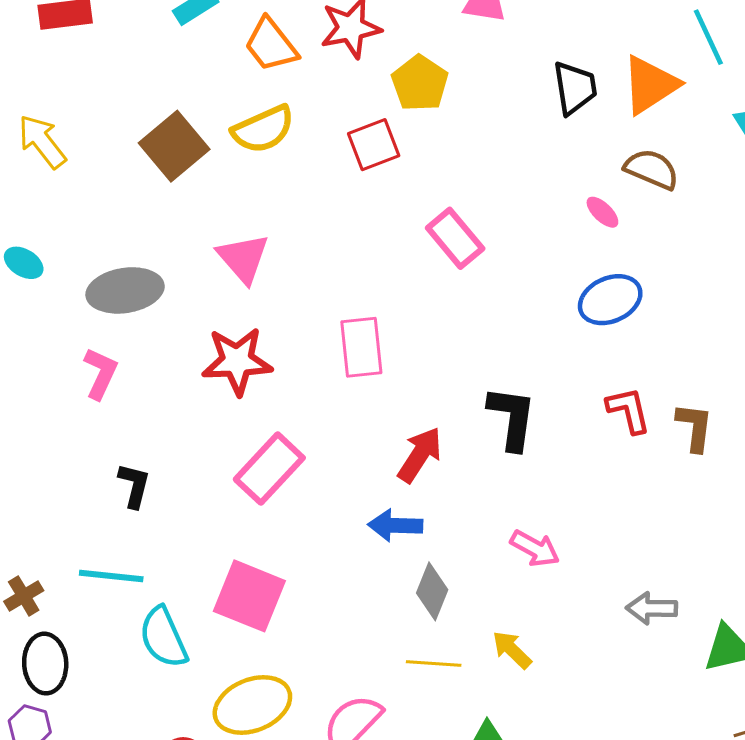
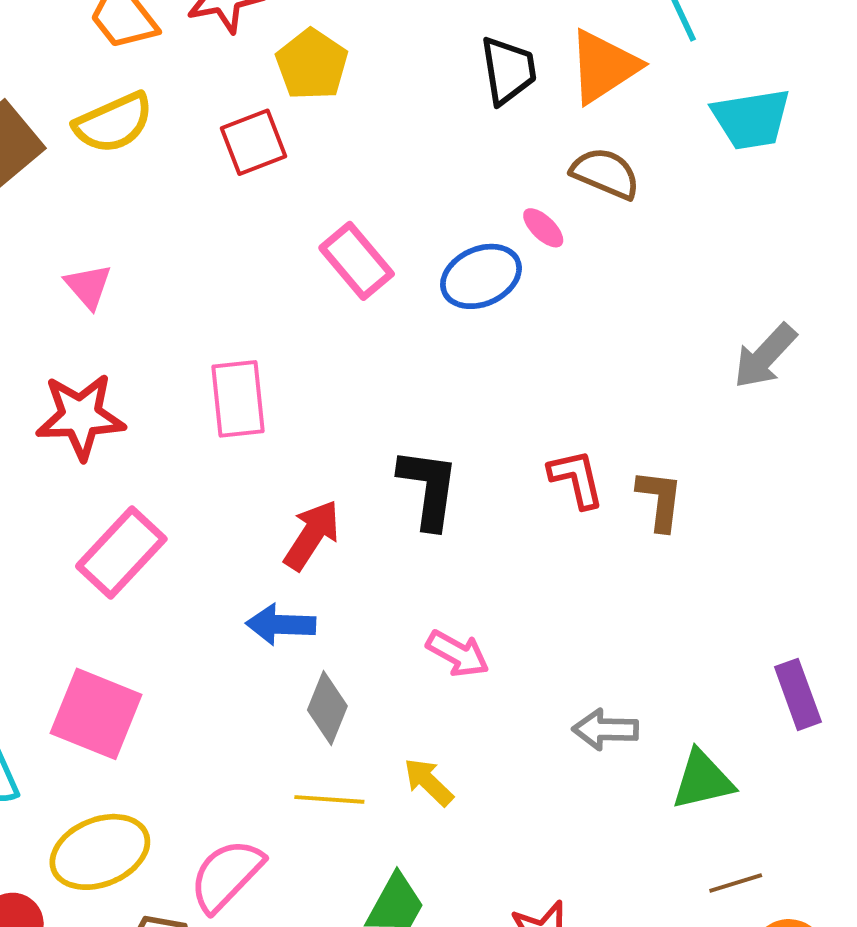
pink triangle: (243, 258) -> (88, 286), size x0.7
blue ellipse: (610, 300) -> (481, 276), moved

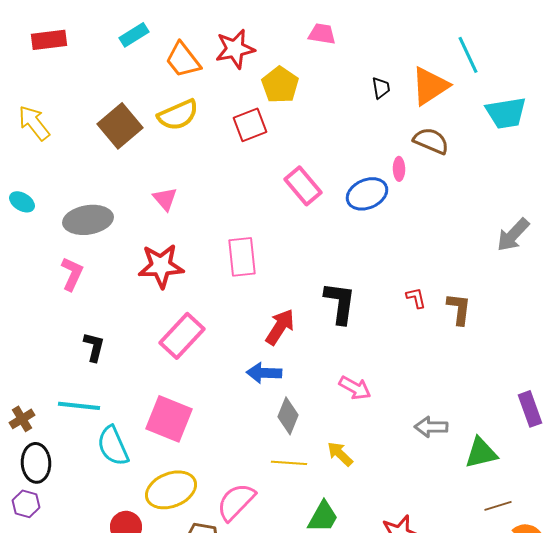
black trapezoid: (508, 70) -> (381, 88), size x0.6
pink ellipse: (543, 228) -> (399, 169), turned 45
red L-shape: (576, 479) -> (416, 298), size x0.7

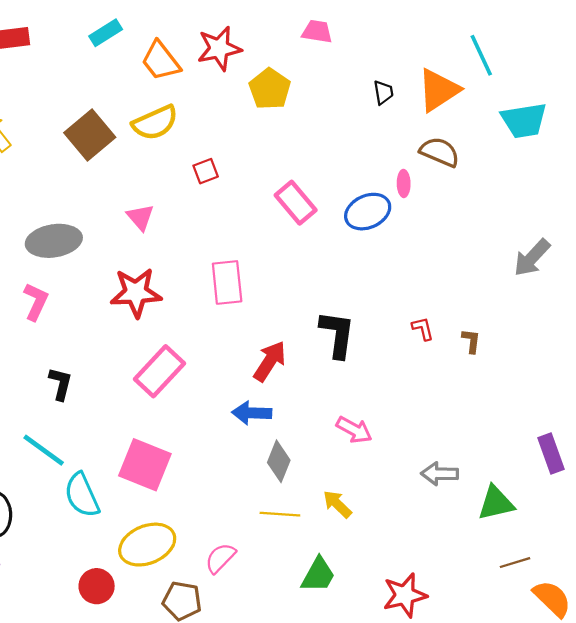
red square: (250, 125) -> (206, 171), moved, size x0.7
brown L-shape: (459, 309) -> (471, 341), size x0.7
cyan line: (79, 406) -> (44, 450), turned 30
pink semicircle: (236, 502) -> (220, 558), size x0.7

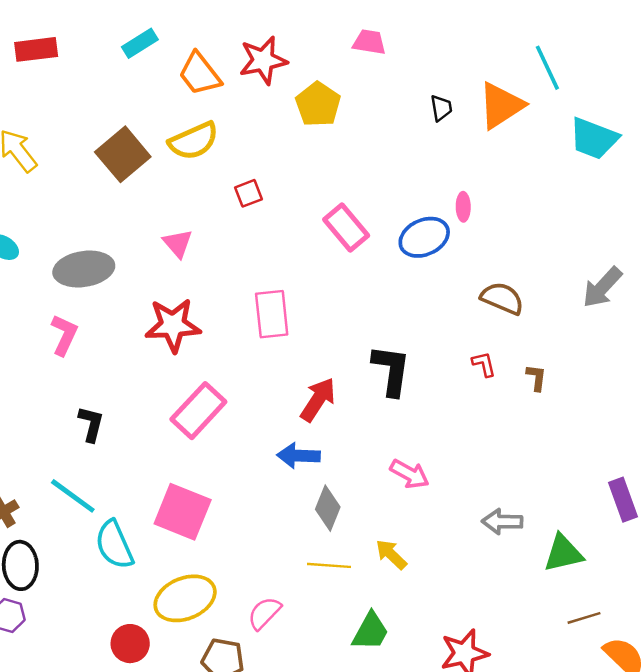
cyan trapezoid: (524, 120) -> (594, 138), turned 30
brown semicircle: (440, 152) -> (502, 298), moved

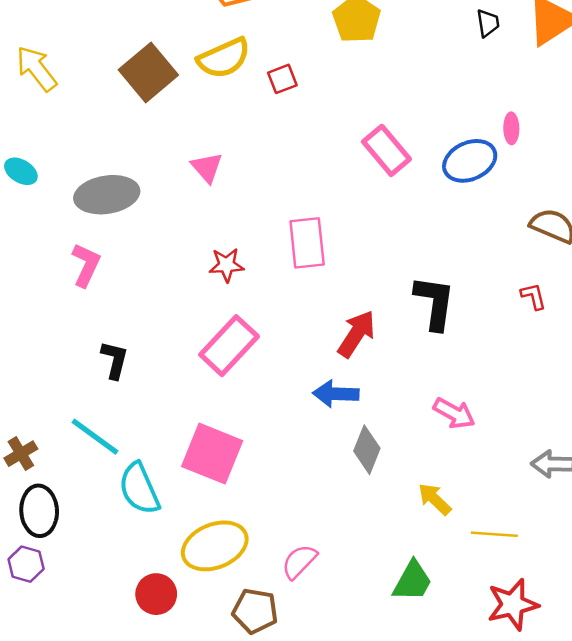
red square: (248, 193) -> (282, 79), moved
red star: (173, 325) -> (226, 265), moved, size x0.6
yellow line: (329, 565) -> (494, 534), moved

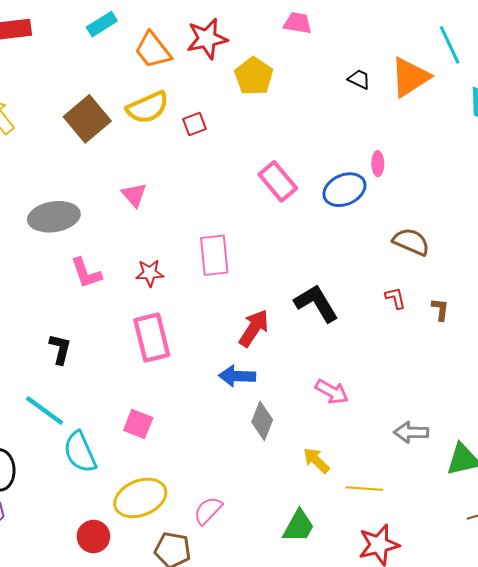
black trapezoid: (488, 23) -> (359, 79), turned -55
pink L-shape: (86, 265) -> (86, 273), moved, turned 136
black L-shape: (435, 303) -> (316, 303), turned -39
pink rectangle: (229, 346) -> (152, 338), turned -57
pink square: (212, 454) -> (138, 424), size x0.6

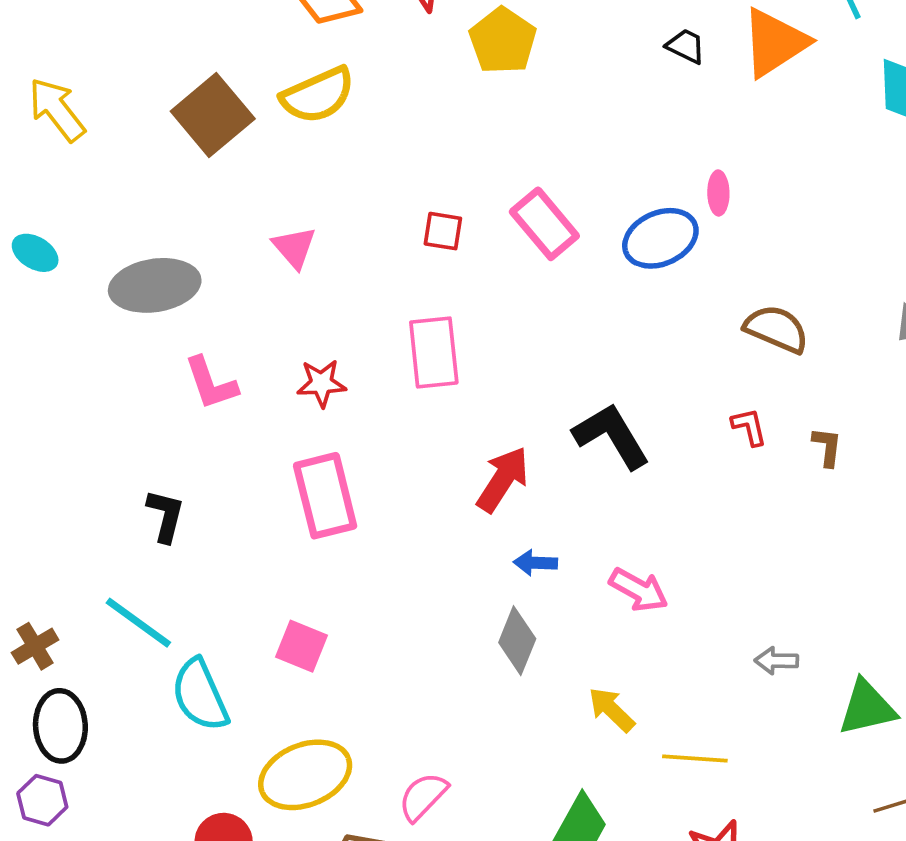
red square: (194, 124) -> (443, 231), moved, turned 30
blue arrow: (237, 376) -> (535, 563), moved, size x0.7
gray arrow: (411, 432) -> (776, 661), size x0.7

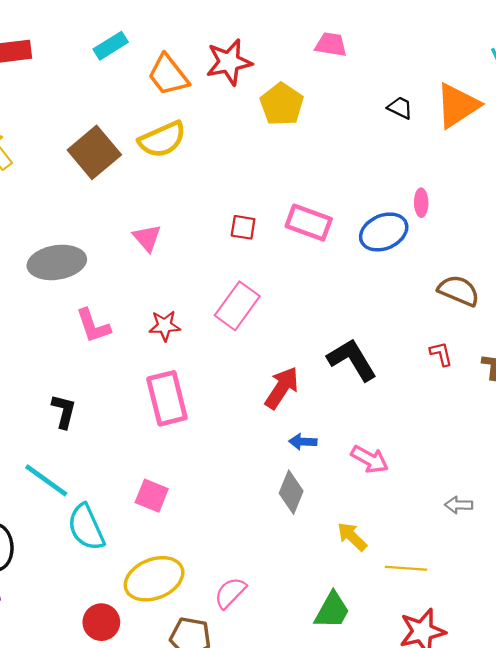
pink rectangle: (544, 224) -> (309, 223), turned -30
pink rectangle: (434, 352) -> (237, 306), turned 42

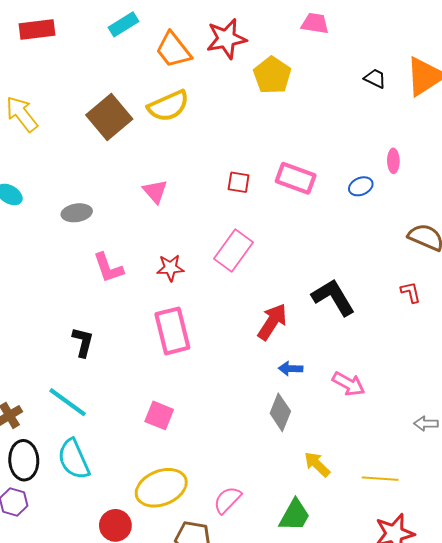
blue ellipse: (384, 232) -> (361, 186), size x0.6
gray ellipse: (57, 262) -> (77, 213), size x0.6
cyan semicircle: (86, 527) -> (74, 459), moved
yellow arrow: (352, 537) -> (317, 464), moved
green trapezoid: (332, 610) -> (295, 515), moved

